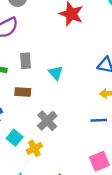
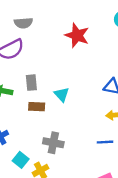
brown rectangle: (23, 92) -> (37, 107), moved
gray cross: (47, 121) -> (53, 143), turned -36

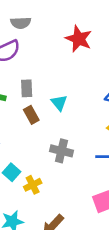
brown rectangle: (37, 107) -> (31, 115), turned 56
gray cross: (53, 143) -> (61, 151), moved

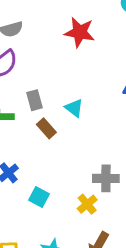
gray cross: (61, 151) -> (106, 178), moved
yellow cross: (33, 185) -> (87, 204), moved

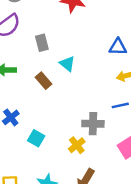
gray rectangle: (34, 100) -> (42, 43), moved

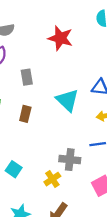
cyan triangle: (67, 64) -> (67, 100), moved, size x1.5
brown rectangle: (44, 81) -> (25, 114), turned 49

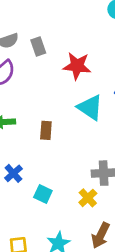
red star: (60, 38) -> (77, 66), moved
gray rectangle: (27, 77) -> (38, 46), moved

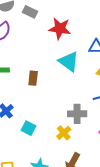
gray rectangle: (38, 46) -> (30, 12), turned -48

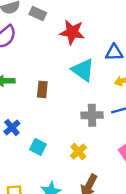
gray cross: (77, 114) -> (92, 115), moved

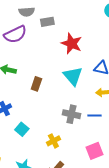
gray rectangle: (38, 14) -> (47, 22), turned -48

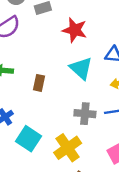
cyan square: (22, 129) -> (28, 139), size x1.5
yellow cross: (53, 141) -> (68, 148), size x1.6

